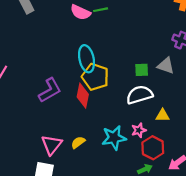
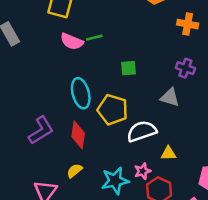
green square: (142, 70) -> (129, 68), moved
yellow pentagon: (95, 77) -> (113, 110), moved
yellow semicircle: (78, 142) -> (75, 171), moved

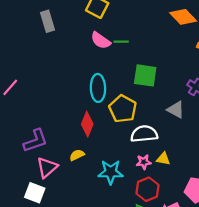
green square: (129, 68) -> (145, 75), size x1.6
purple L-shape: (41, 130) -> (35, 141), moved
pink star: (142, 171) -> (144, 162), moved

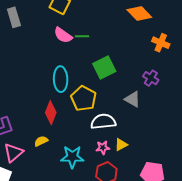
green square: (145, 75) -> (104, 68), turned -35
yellow triangle: (163, 159) -> (121, 145), turned -40

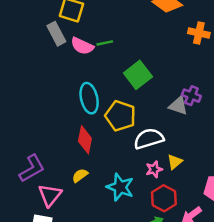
gray rectangle: (14, 17) -> (56, 34), moved
purple cross: (151, 78) -> (191, 96), moved
cyan star: (72, 157) -> (120, 187), turned 30

